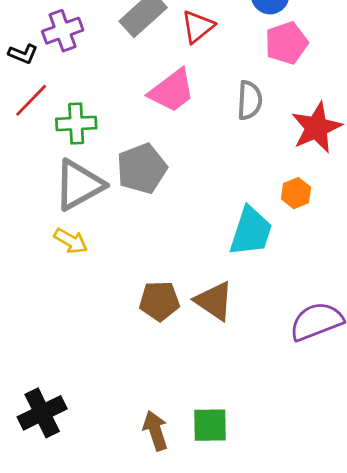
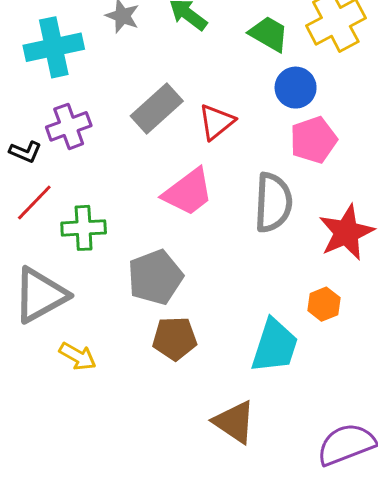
gray semicircle: (250, 100) -> (273, 203), size x1.4
gray triangle: (79, 185) -> (40, 295), moved
brown pentagon: (159, 301) -> (175, 338), moved

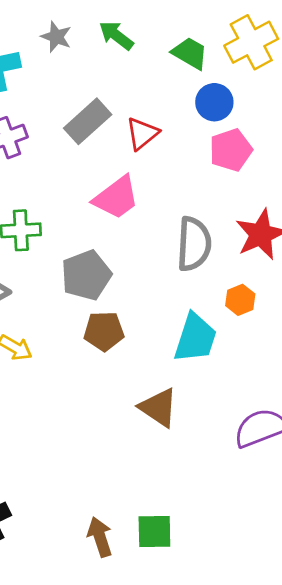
gray semicircle: (273, 203) -> (194, 244), moved

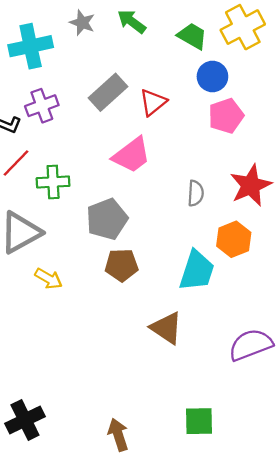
gray semicircle: (194, 244) -> (196, 193), size x0.6
orange hexagon: (240, 300) -> (234, 239), size x1.4
green square: (154, 532) -> (199, 421), moved

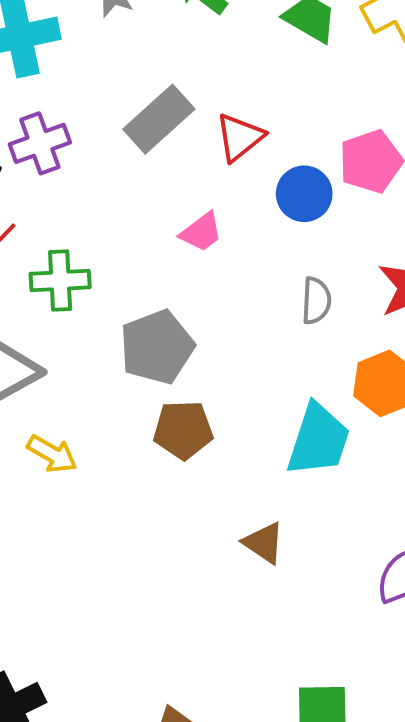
blue circle: (212, 76) -> (304, 194), moved
pink trapezoid: (132, 155) -> (201, 232), size x0.6
brown triangle: (166, 328) -> (264, 543), size x0.7

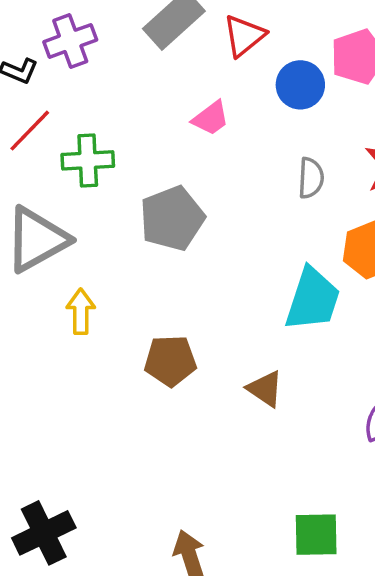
brown pentagon: (183, 430) -> (170, 361), moved
yellow arrow: (52, 454) -> (81, 312), turned -120

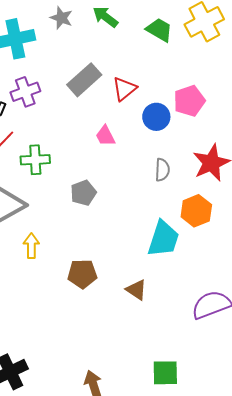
pink trapezoid: (211, 118) -> (105, 136), turned 100
gray pentagon: (172, 218) -> (83, 193), size x0.7

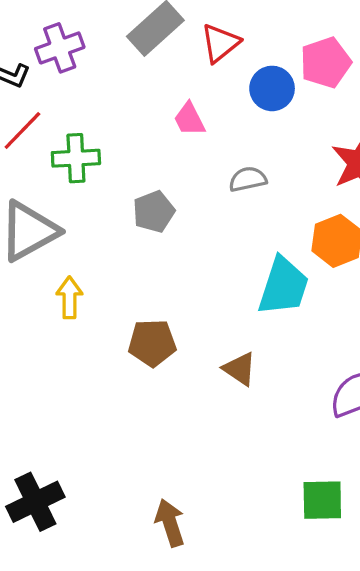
gray semicircle: (162, 170) -> (248, 179), moved, turned -105
green square: (165, 373) -> (322, 500), moved

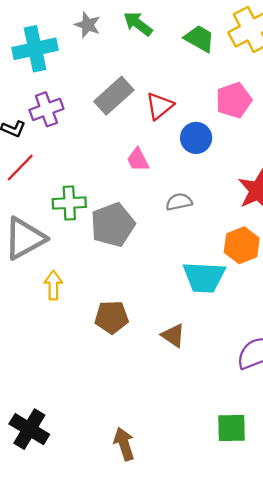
pink pentagon: (326, 63) -> (234, 100), moved
green cross: (76, 158) -> (69, 203), moved
gray pentagon: (154, 212) -> (113, 225), size x1.5
cyan trapezoid: (283, 286) -> (204, 277), turned 75
black cross: (35, 502) -> (29, 429), turned -33

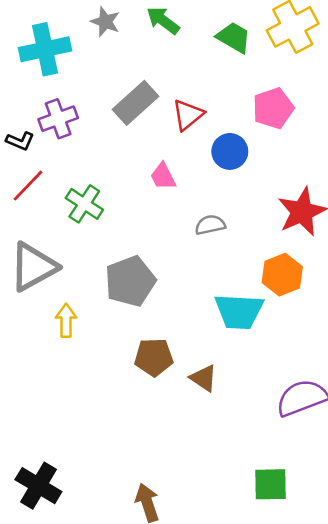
green cross: (69, 203) -> (84, 204), moved, turned 36
gray pentagon: (113, 225) -> (130, 281), moved
brown pentagon: (112, 317) -> (154, 357), moved

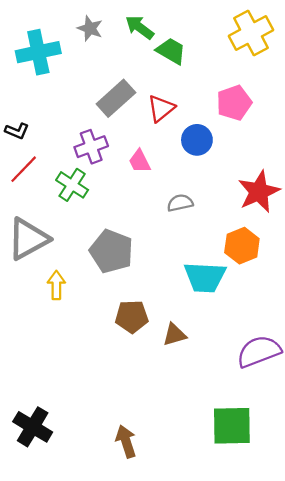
green trapezoid: (234, 37) -> (171, 51), moved
purple cross: (58, 119) -> (91, 147), moved
gray pentagon: (130, 281) -> (111, 251), turned -30
brown triangle: (204, 378) -> (174, 335), turned -50
green square: (270, 484) -> (232, 426), size x1.4

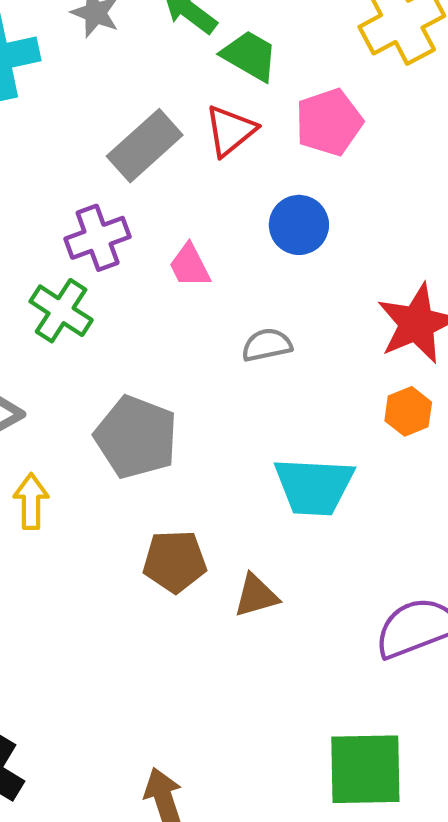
pink pentagon: (234, 103) -> (329, 122), moved
red triangle: (161, 108) -> (230, 131), moved
orange hexagon: (242, 246) -> (408, 411), moved, size x0.7

